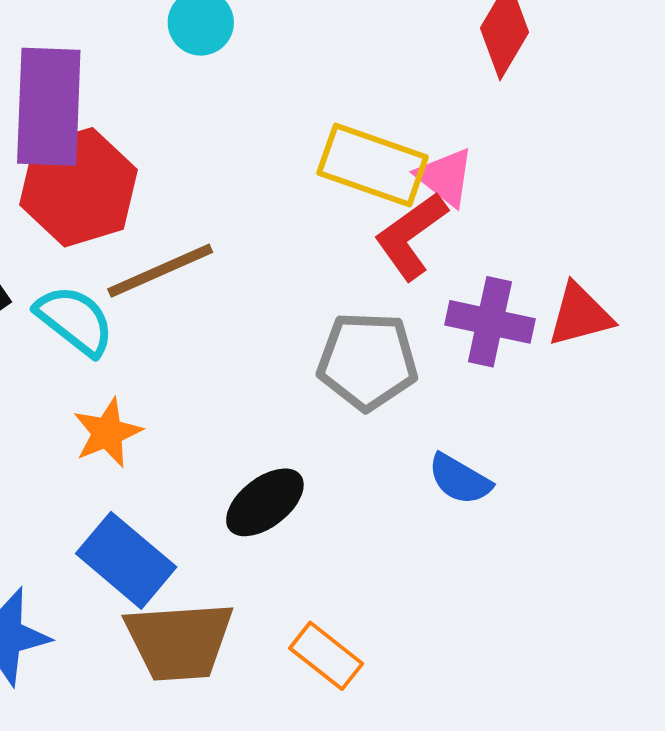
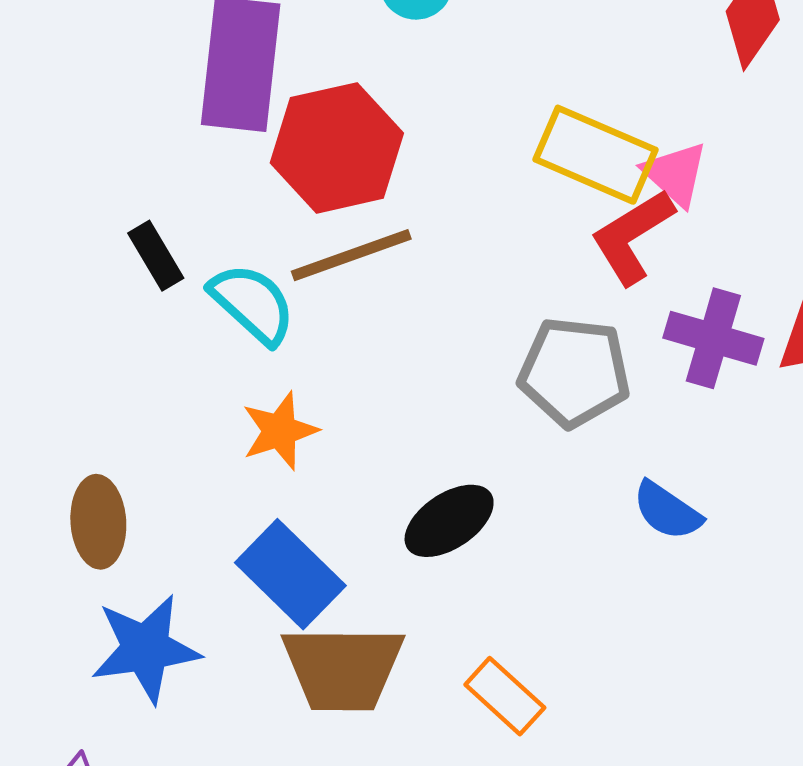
red hexagon: (79, 187) -> (337, 148), moved

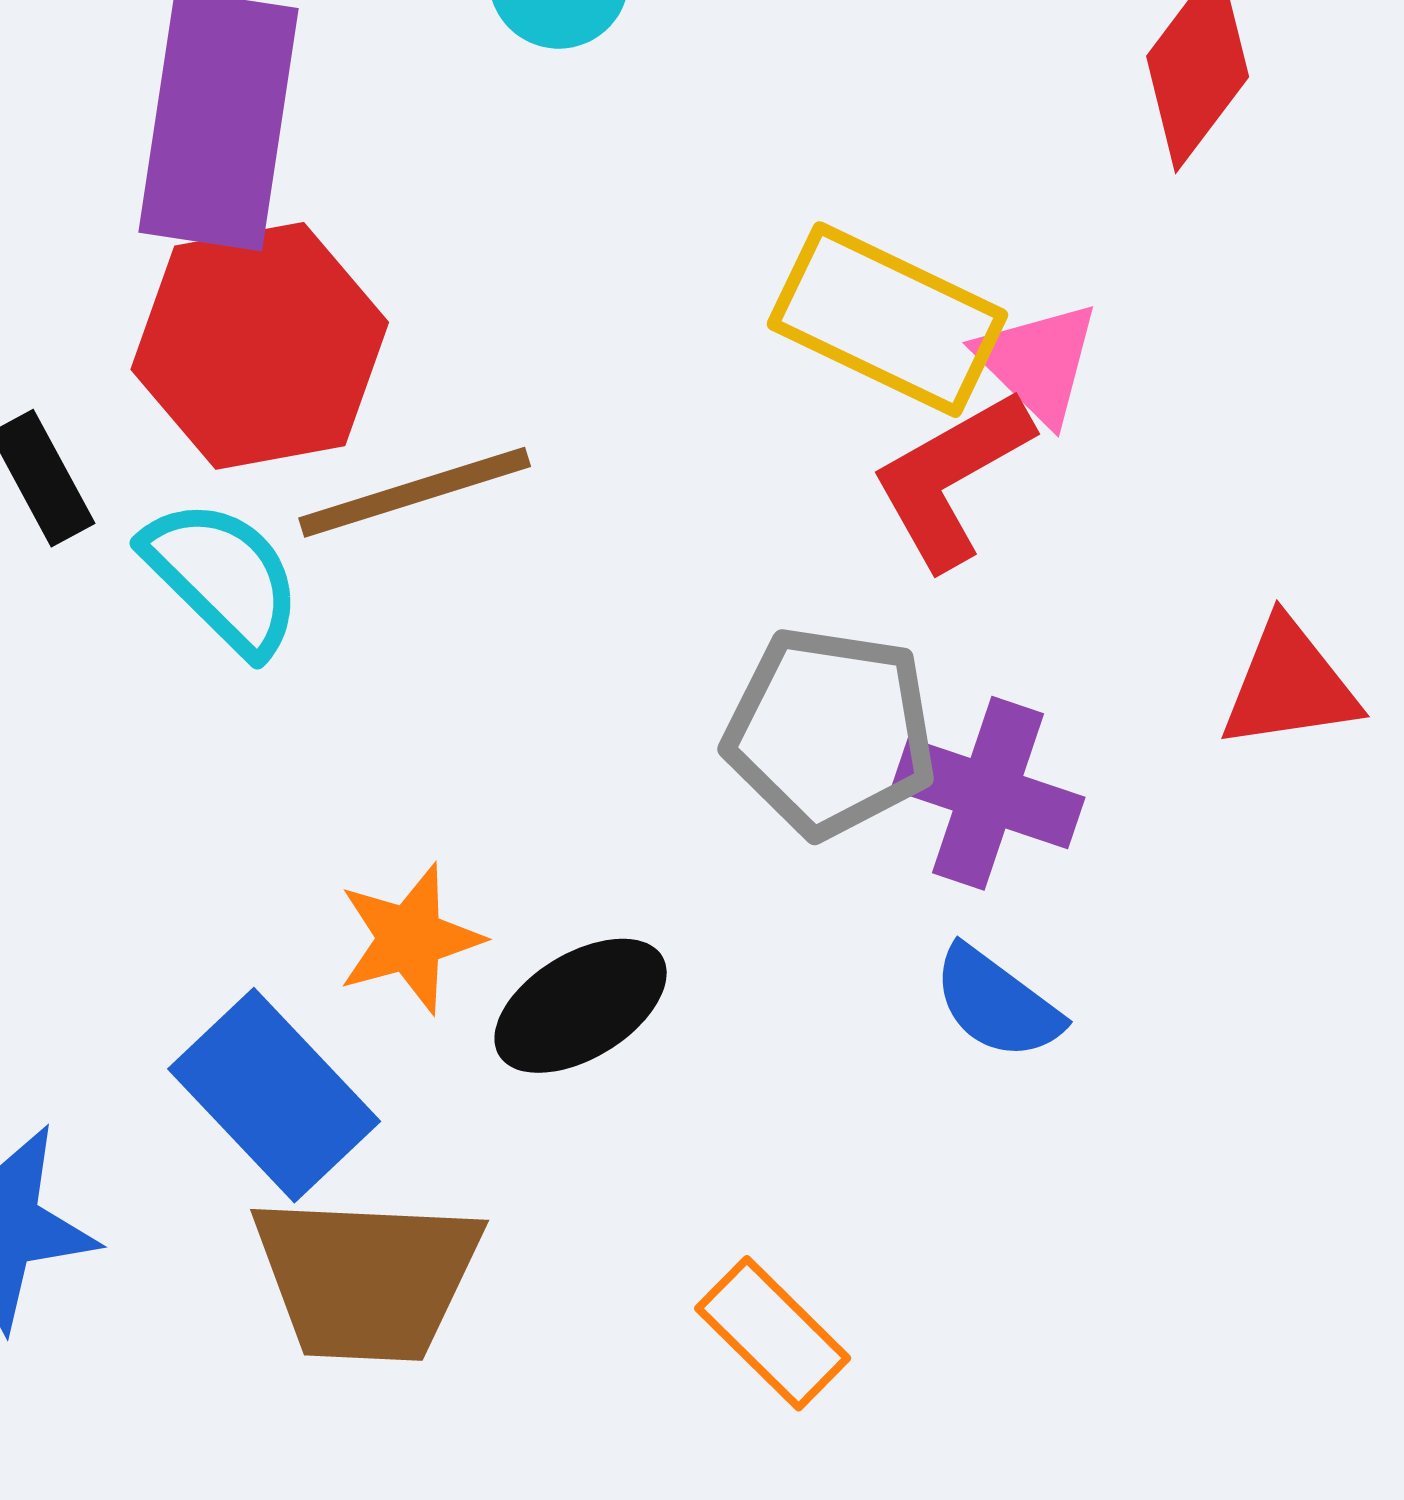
red hexagon: (337, 148) -> (260, 346), moved
purple cross: (713, 338) -> (988, 793), moved
orange star: (280, 431) -> (410, 939), moved
orange rectangle: (505, 696) -> (773, 1333), moved

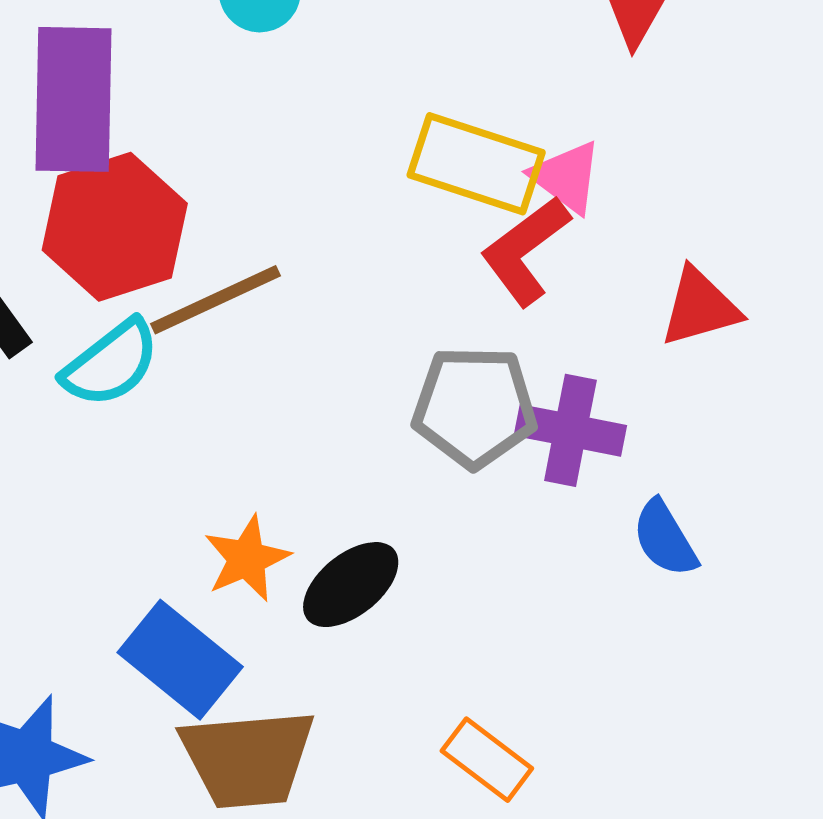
cyan semicircle: (223, 577) -> (111, 363), turned 105
red triangle: (1289, 685) -> (700, 307), moved
blue semicircle: (997, 1003) -> (665, 539), moved, turned 30

